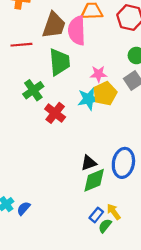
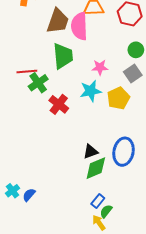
red line: (21, 45) -> (27, 71), moved
yellow pentagon: (105, 93) -> (118, 98), moved
yellow arrow: (114, 212) -> (99, 223), moved

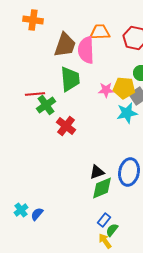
cyan star: (91, 91) -> (127, 113), moved
yellow pentagon: (118, 98) -> (124, 88), moved, turned 30

